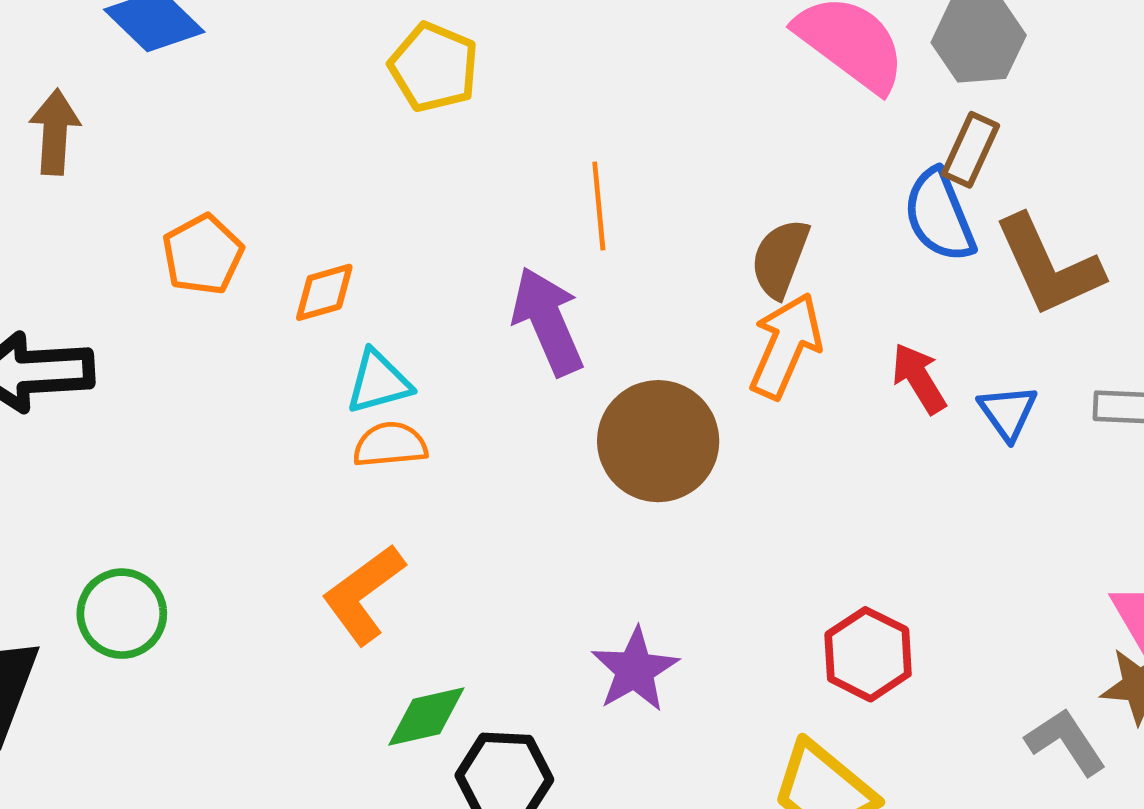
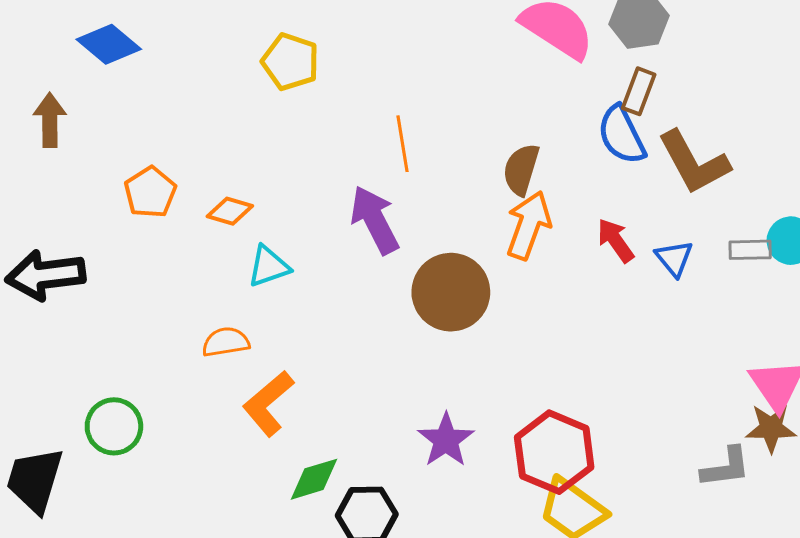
orange diamond: (324, 292) -> (230, 211), turned 36
orange semicircle: (390, 445) -> (226, 342), moved
red hexagon: (868, 654) -> (554, 452), moved, size x1.4
gray L-shape: (1066, 742) -> (726, 467), turned 120

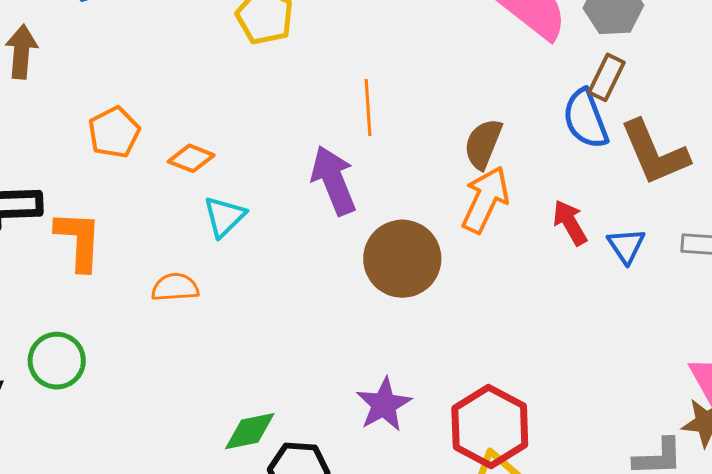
cyan triangle: (269, 266) -> (224, 217), turned -30
orange L-shape: (268, 403) -> (79, 240), moved, turned 128

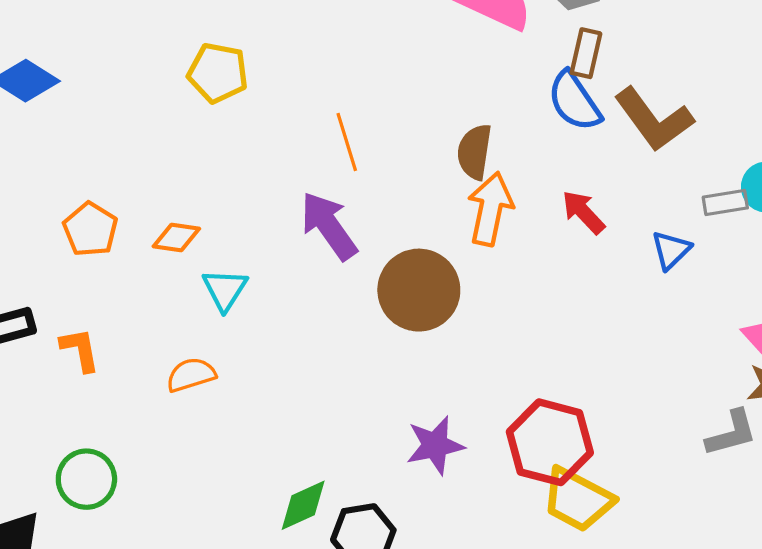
orange L-shape: (79, 240) -> (80, 350), size x0.7
blue triangle: (626, 246) -> (671, 250), moved, turned 33
purple star: (384, 405) -> (435, 445), turned 30

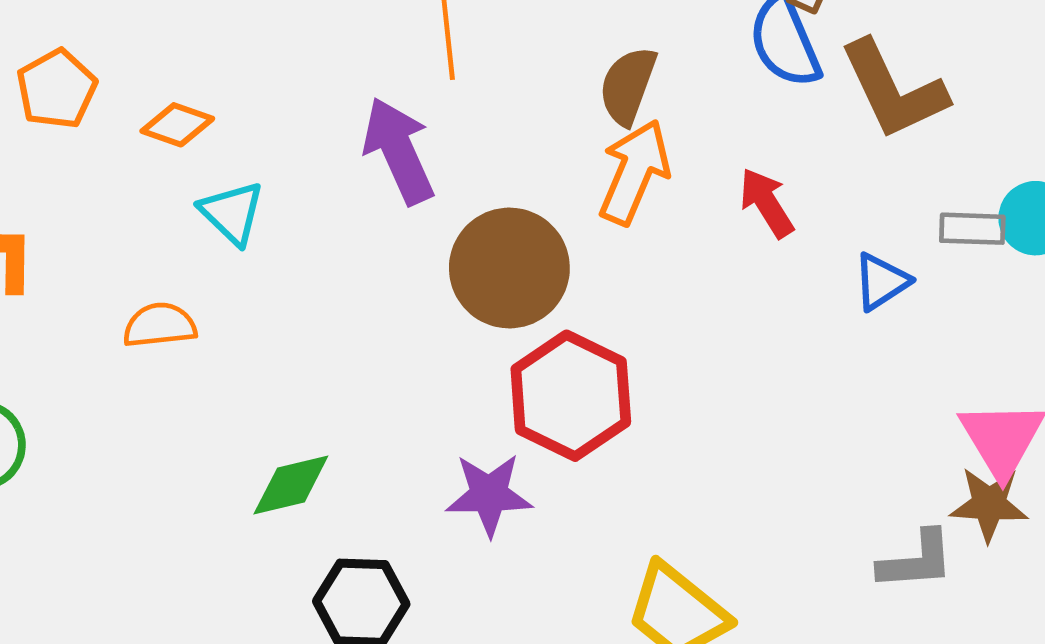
cyan triangle: (225, 290) -> (232, 213), turned -30
red hexagon: (550, 442) -> (571, 396), moved
green diamond: (303, 505) -> (291, 485), moved

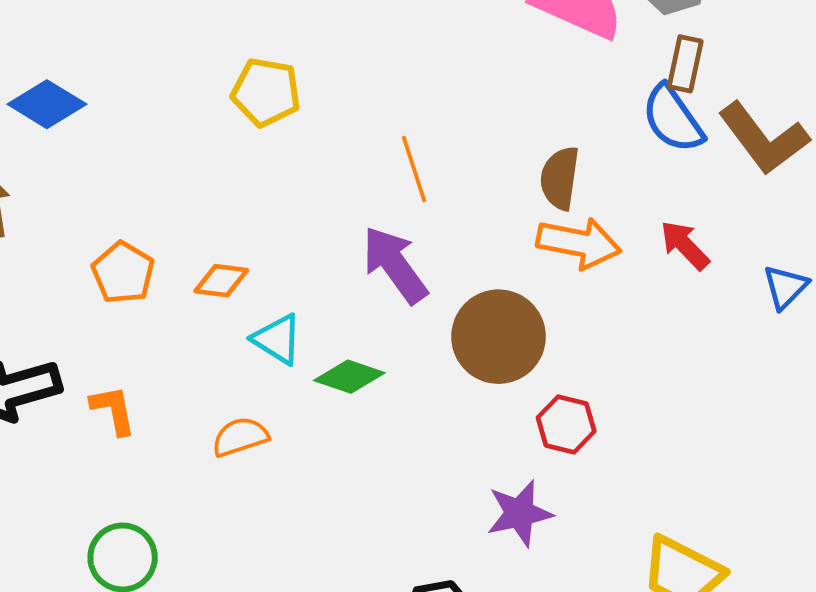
orange arrow: (634, 172) -> (579, 243), turned 90
red hexagon: (571, 396) -> (566, 424), size x0.6
green diamond: (291, 485) -> (349, 377), moved, turned 44

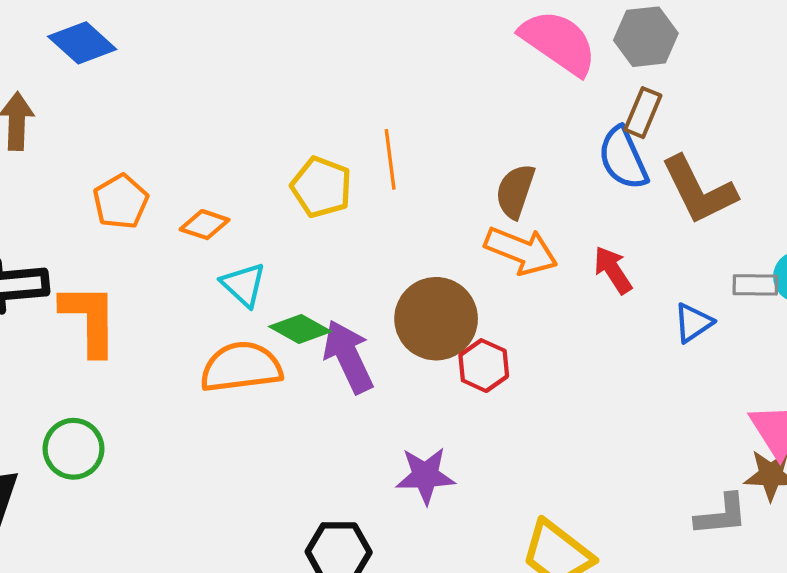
yellow pentagon: (266, 92) -> (321, 187), moved
purple arrow: (395, 265) -> (348, 357), moved
orange L-shape: (113, 410) -> (90, 319), size x1.6
red hexagon: (566, 424) -> (484, 366), moved
orange semicircle: (240, 437) -> (241, 367), moved, size x1.6

